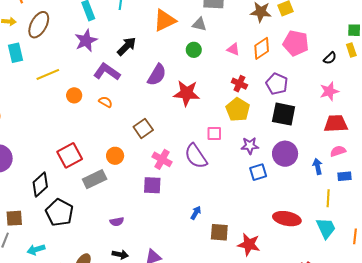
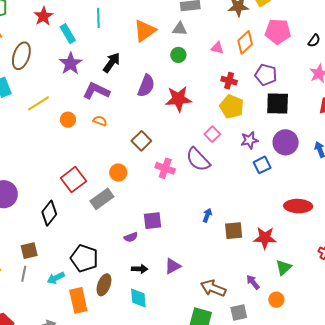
pink square: (214, 134) -> (212, 134), turned -35
purple square: (152, 185) -> (152, 221), moved
black pentagon: (59, 212) -> (84, 258), moved

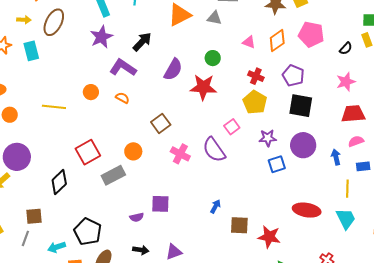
green circle: (178, 55) -> (213, 58), moved
yellow line: (39, 103) -> (54, 107), moved, turned 30

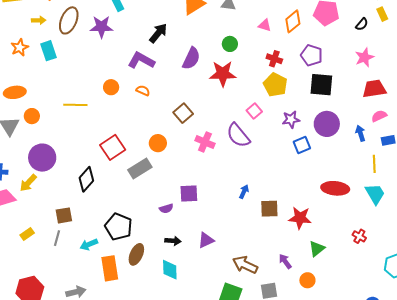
purple star: (101, 37) -> (101, 27), moved, turned 30

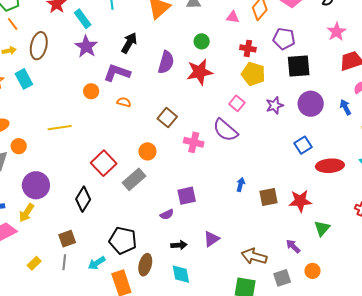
purple star: (101, 27) -> (86, 47), moved, turned -30
orange circle: (111, 87) -> (91, 91), moved
blue square: (302, 145) -> (303, 145), moved
orange circle: (307, 280) -> (312, 271), moved

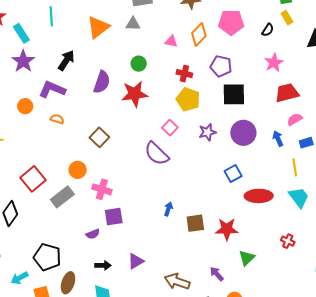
pink cross: (194, 142) -> (102, 189), moved

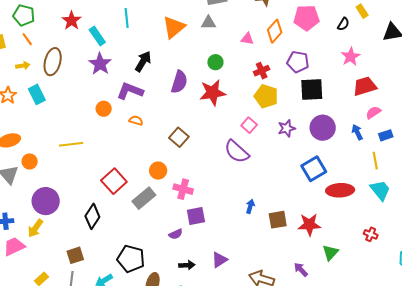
red cross: (184, 74) -> (262, 71), turned -35
blue square: (233, 174) -> (314, 169), size x1.4

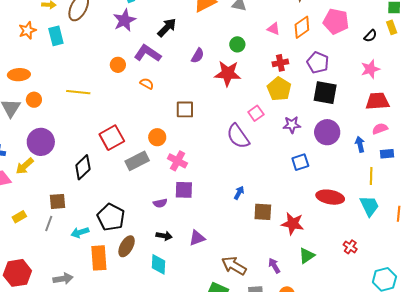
purple semicircle: (179, 82) -> (198, 56), size x0.7
brown square: (179, 137) -> (185, 109), turned 36
blue square: (314, 169) -> (300, 162), moved, size x0.7

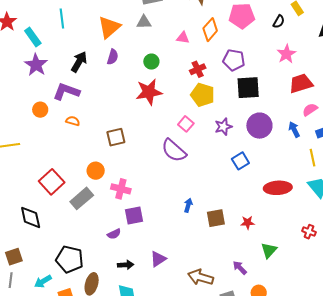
purple semicircle: (198, 56) -> (113, 57), moved
black diamond: (83, 167) -> (31, 217), turned -45
red star: (293, 224) -> (248, 223), size x0.6

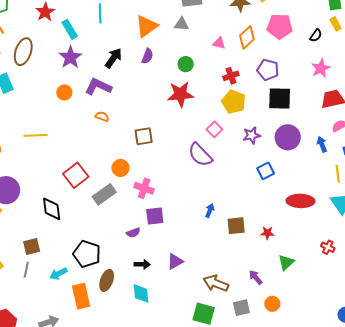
orange circle: (40, 110) -> (64, 92), moved

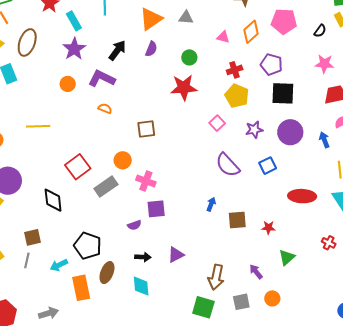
pink star: (321, 68) -> (324, 64), turned 30
purple semicircle: (200, 155) -> (228, 165), moved
brown arrow: (216, 283) -> (216, 277), turned -100

